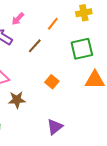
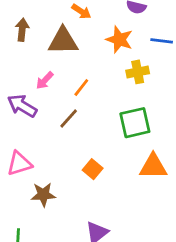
orange line: (53, 24) -> (81, 87), moved

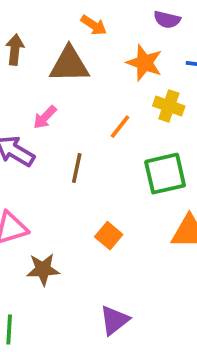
yellow cross: (138, 72) -> (169, 106), turned 30
orange line: (81, 87) -> (120, 127), moved
brown line: (69, 118) -> (77, 168), turned -30

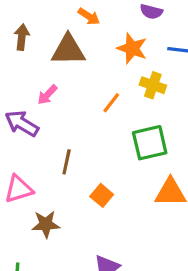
brown line: (77, 168) -> (67, 162), moved

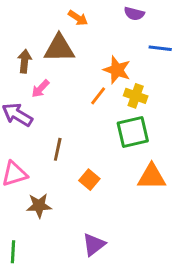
brown arrow: (22, 37) -> (25, 61), moved
orange star: (132, 48) -> (117, 70), moved
yellow cross: (153, 85) -> (136, 96), moved

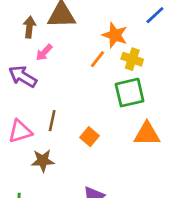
blue line: (160, 48) -> (155, 15), turned -50
brown line: (58, 149) -> (52, 121), moved

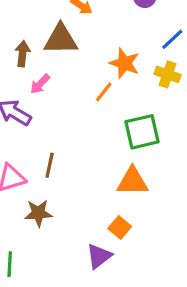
yellow cross: (132, 59) -> (168, 74), moved
orange triangle: (147, 134) -> (132, 181), moved
orange square: (89, 137) -> (120, 227), moved

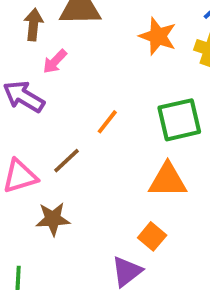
orange line: (104, 92) -> (107, 122), moved
brown line: (50, 165) -> (66, 161), turned 35

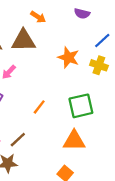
brown line: (66, 161) -> (18, 140), moved

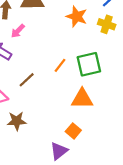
orange line: (39, 107) -> (60, 65), moved
brown line: (18, 140) -> (27, 80), moved

